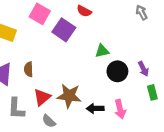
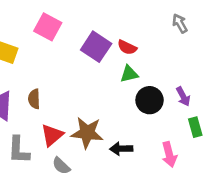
red semicircle: (84, 11) -> (127, 47), moved
purple square: (64, 30) -> (96, 47), moved
pink arrow: (120, 109) -> (169, 154), moved

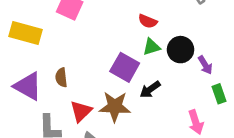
purple square: (96, 47) -> (125, 67), moved
black circle: (150, 100) -> (181, 50), moved
black arrow: (121, 149) -> (150, 89), moved, turned -30

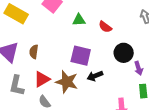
green triangle: (151, 47) -> (79, 20), moved
purple square: (125, 67) -> (81, 56), turned -30

